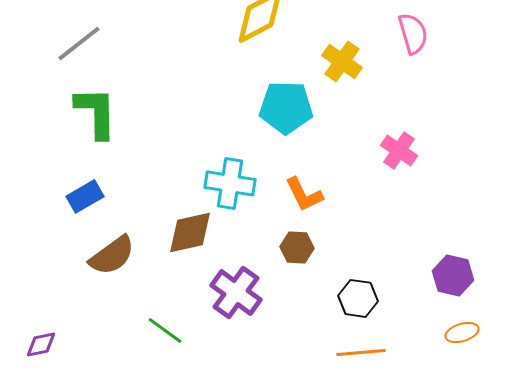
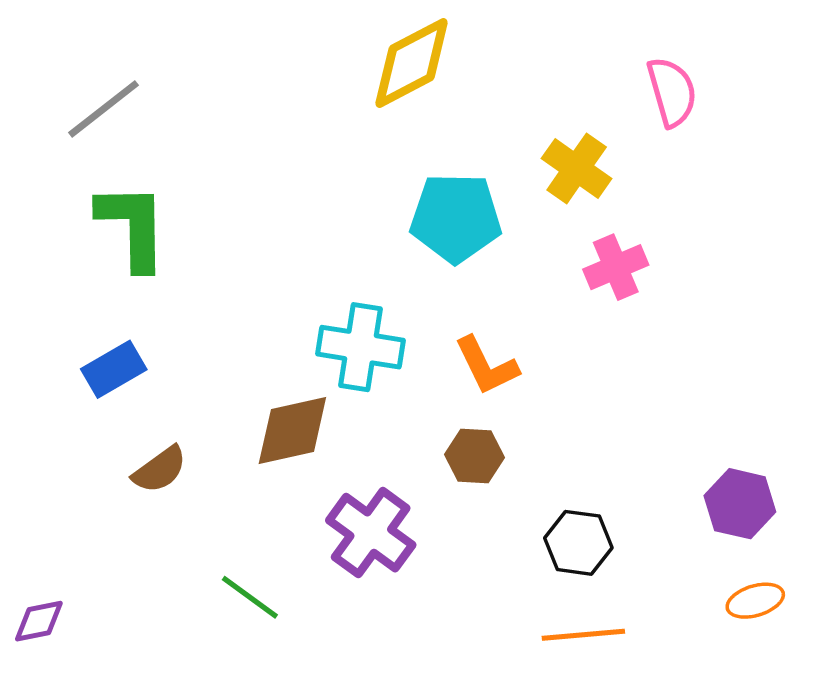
yellow cross: (342, 61) -> (577, 168), moved
pink cross: (399, 150) -> (616, 267), moved, turned 33
brown semicircle: (112, 255) -> (160, 470), size x0.7

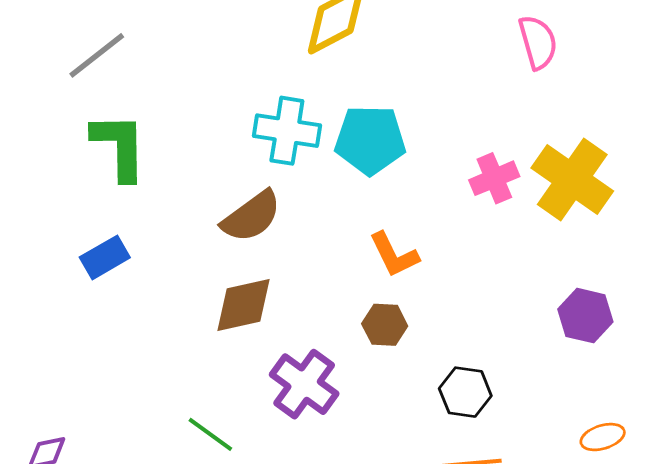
yellow cross: (577, 168) -> (572, 180), moved, size x1.5
cyan cross: (360, 347) -> (287, 131), moved
brown semicircle: (160, 470) -> (251, 216), moved, size x1.4
purple hexagon: (740, 504) -> (585, 316), moved

